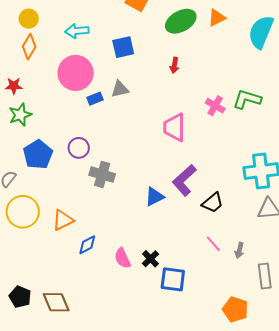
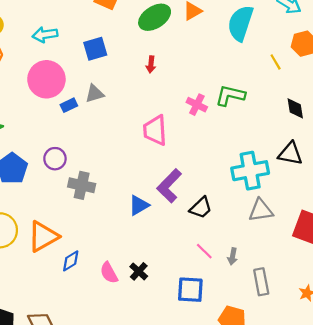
orange triangle: (63, 220) -> (43, 236), size x1.4
blue square: (173, 279) -> (190, 290), moved

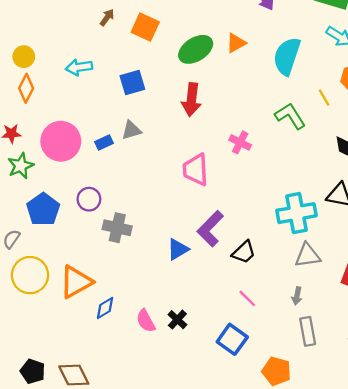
red arrow: (151, 64) -> (191, 100), size x1.8
pink circle: (46, 79) -> (61, 141), moved
green L-shape: (230, 95) -> (290, 116), moved, turned 44
gray arrow: (232, 256) -> (297, 296), moved
blue square: (190, 290) -> (232, 339), turned 32

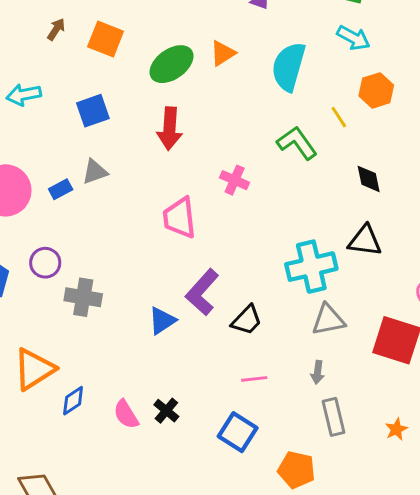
pink line: (247, 298) -> (254, 379), turned -48

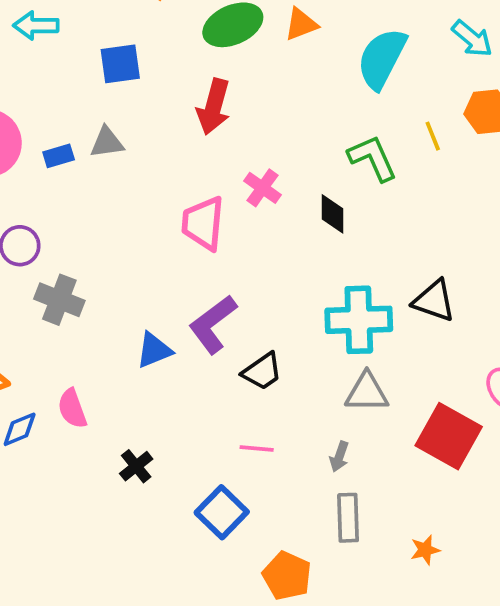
black diamond: (369, 179) -> (333, 214), moved
pink cross: (235, 180) -> (263, 188), moved
pink semicircle: (126, 414) -> (72, 409), moved

